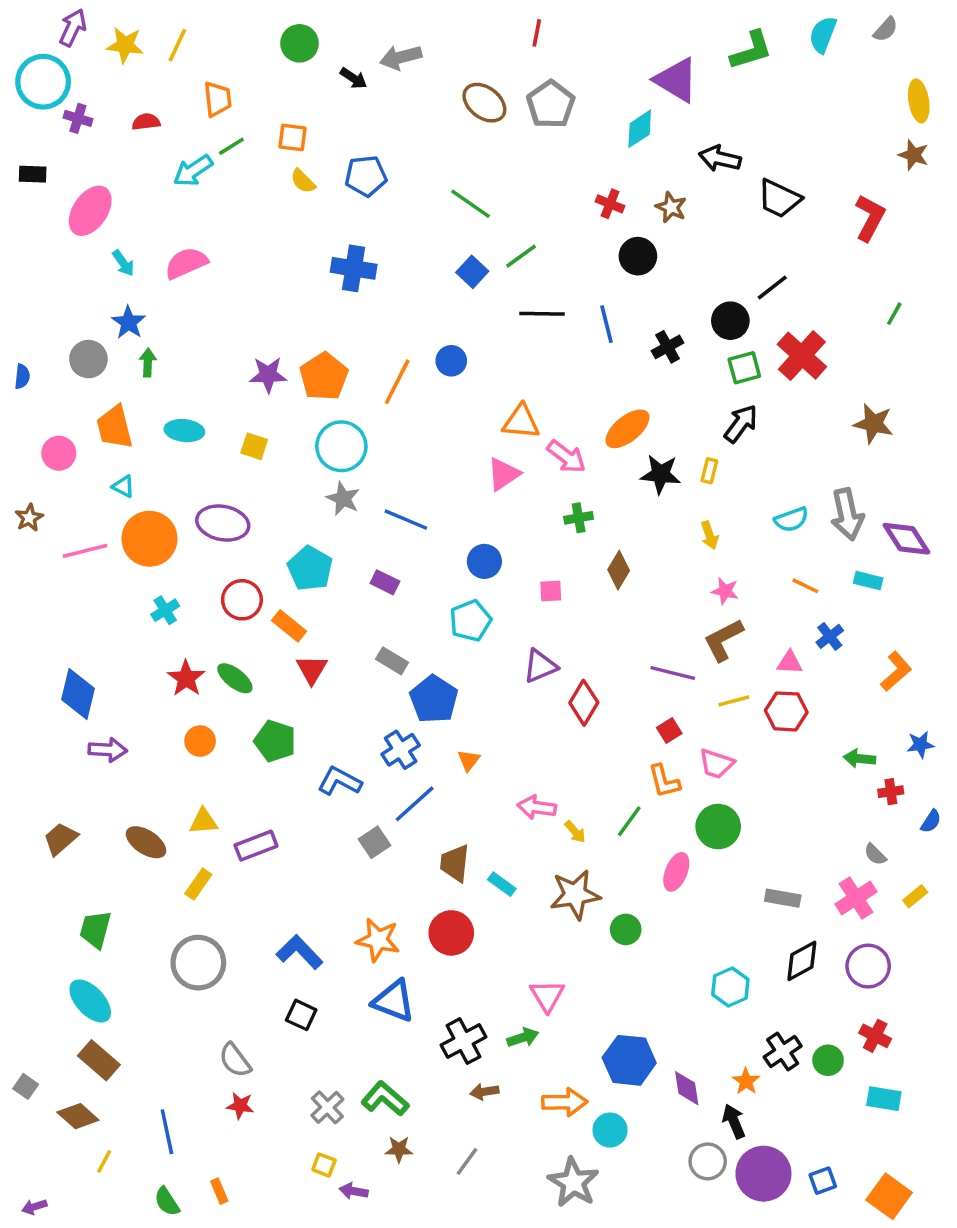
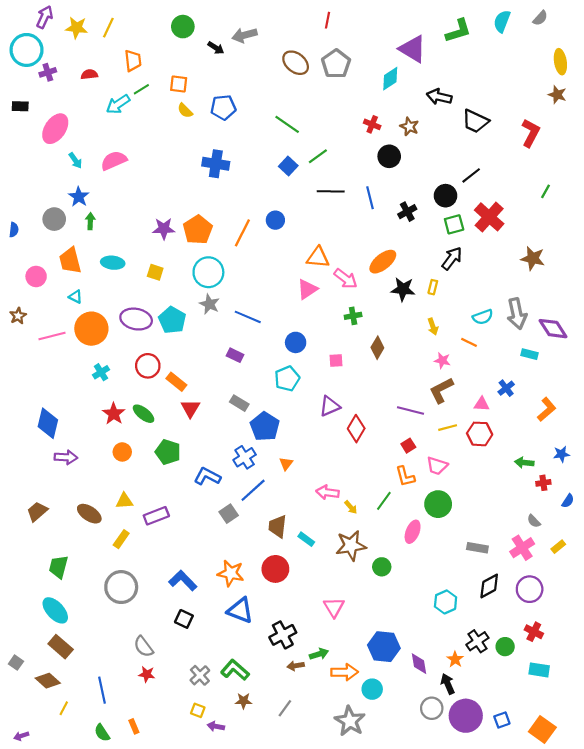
purple cross: (78, 118) -> (48, 72), turned -35
cyan pentagon: (310, 568) -> (172, 320), moved
orange line: (805, 586) -> (469, 342), moved
green arrow: (523, 1038) -> (319, 654), moved

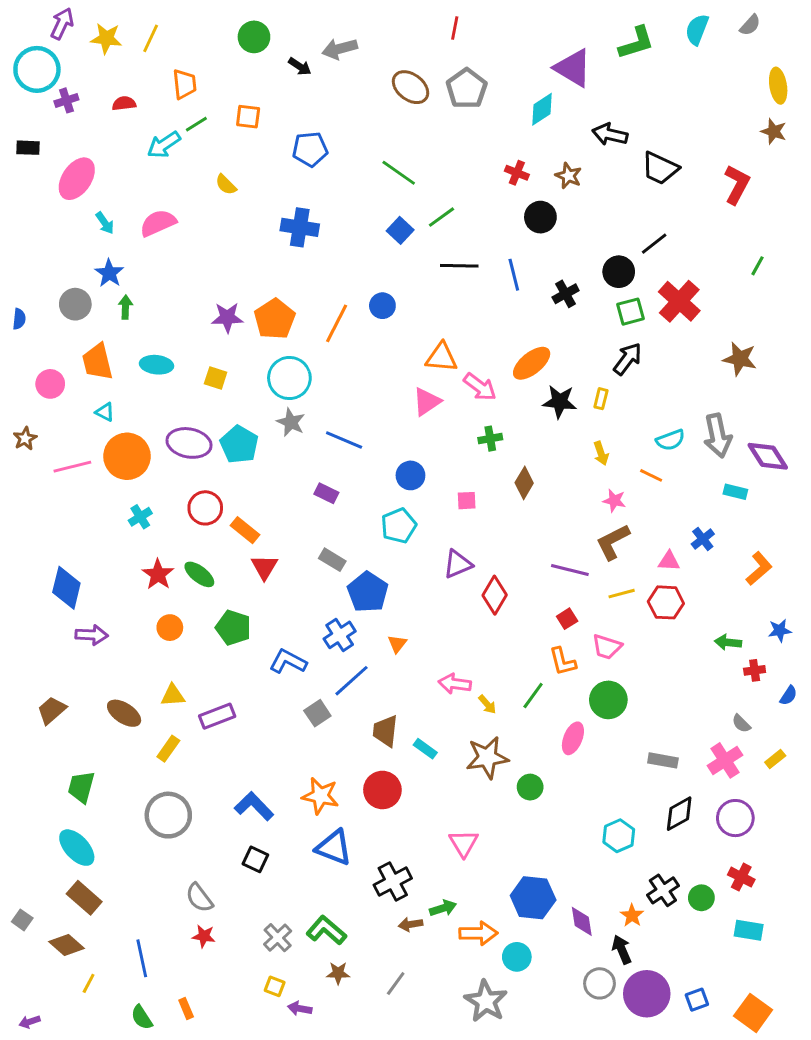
yellow semicircle: (185, 111) -> (226, 185), moved

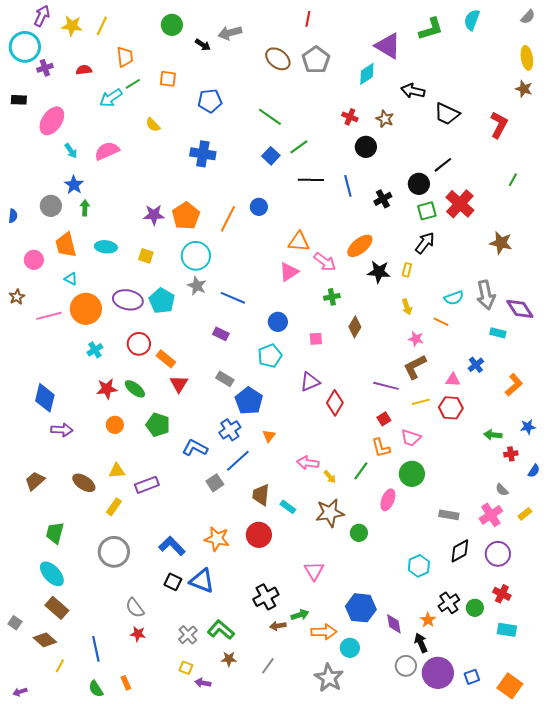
gray semicircle: (750, 25) -> (528, 17), moved
red star: (158, 574) -> (107, 389), turned 30
blue triangle: (334, 848) -> (202, 581), moved

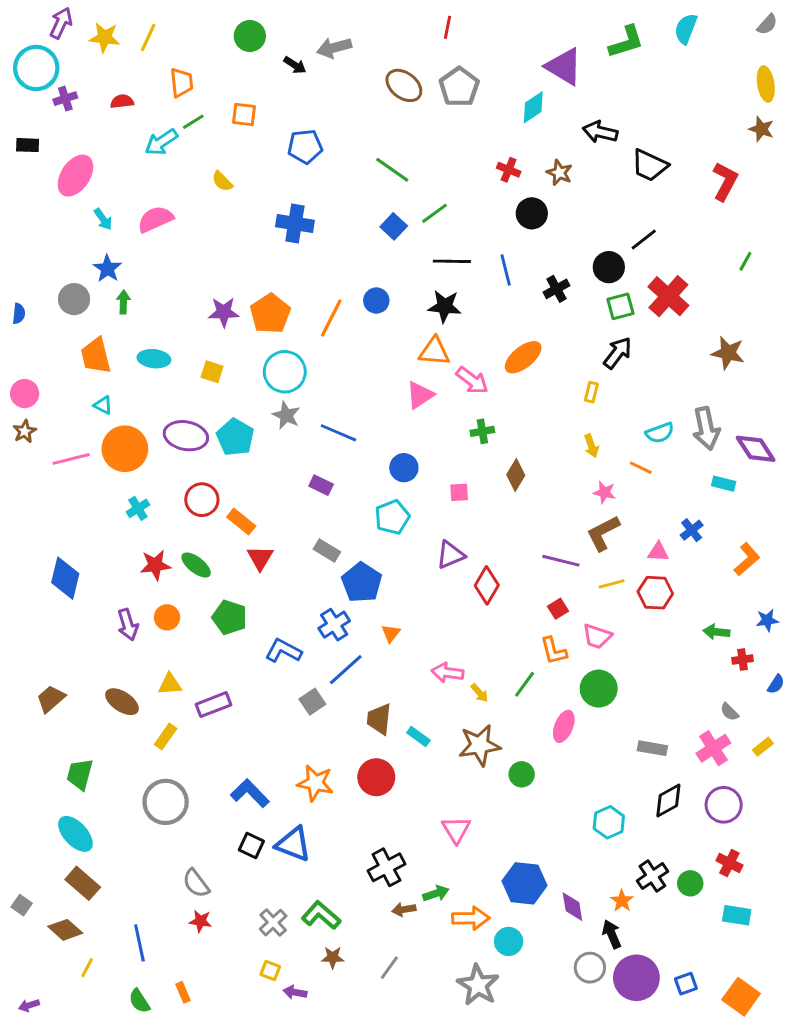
pink circle: (34, 260) -> (25, 394), moved
black star: (379, 272) -> (445, 306), moved
purple arrow: (62, 430) -> (128, 625), moved, turned 70

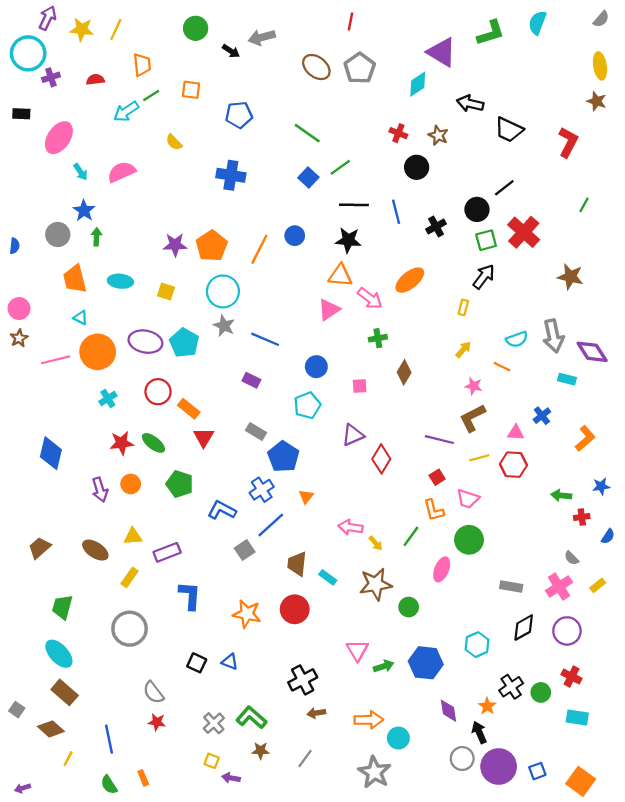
yellow arrow: (591, 446) -> (463, 350), turned -120
blue L-shape: (250, 793) -> (190, 596), moved, turned 48
blue triangle: (293, 844) -> (230, 662), size x0.6
blue hexagon: (525, 883) -> (426, 663), moved
green arrow: (436, 893) -> (384, 666), moved

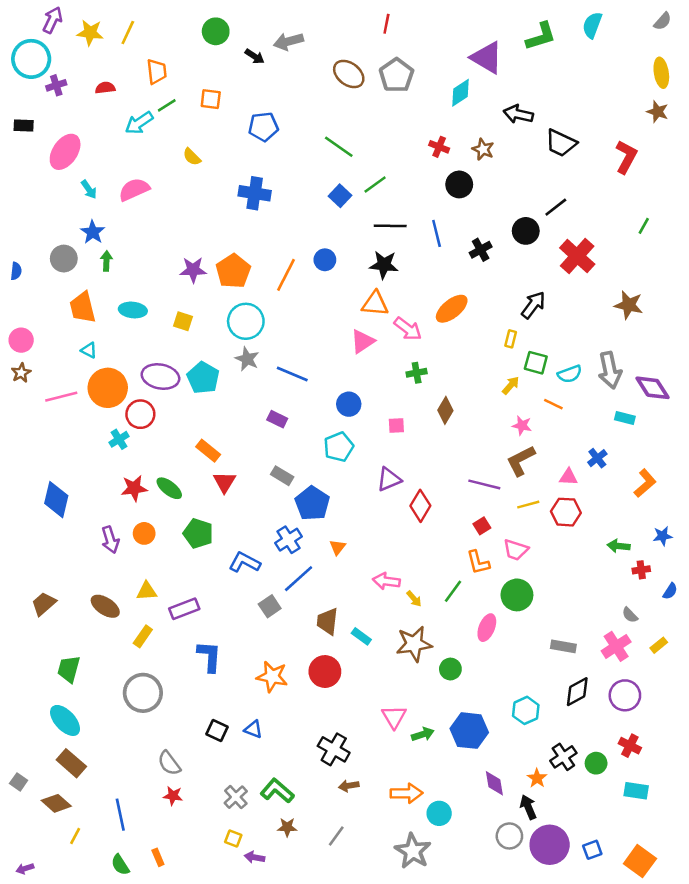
green square: (486, 240) -> (536, 363), moved, turned 30
red circle: (158, 392) -> (140, 414), moved
black cross: (303, 680) -> (334, 749), turned -32

